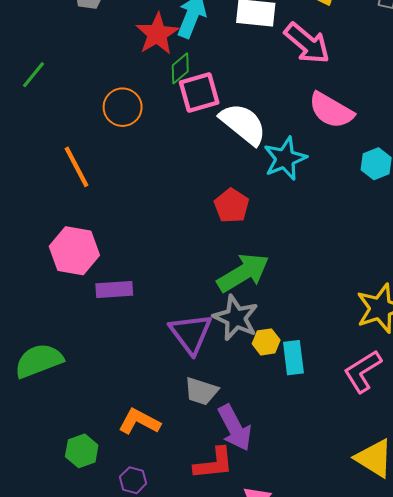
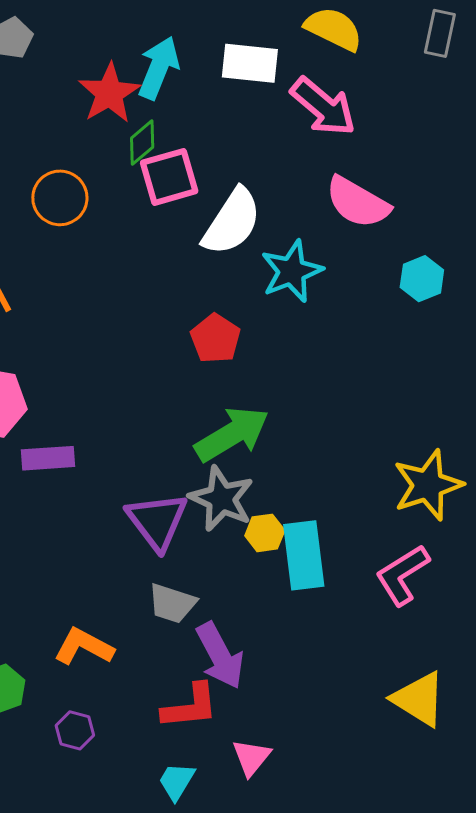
white semicircle: (243, 124) -> (232, 222), turned 84
cyan rectangle: (293, 358) -> (304, 555), size x1.4

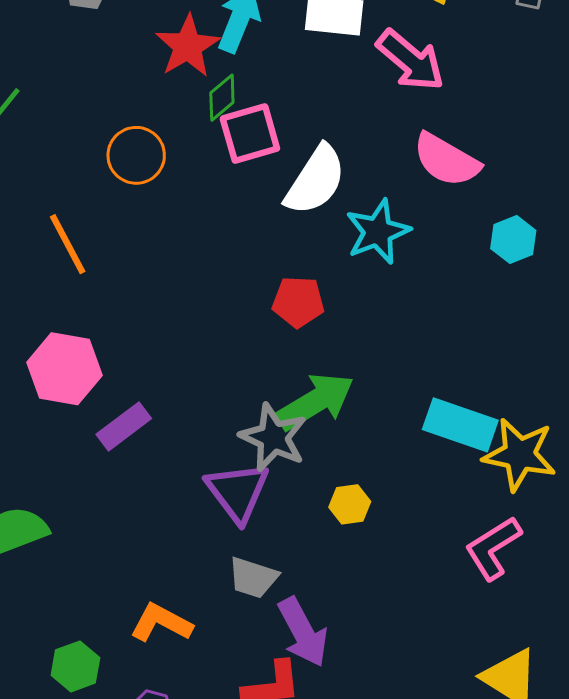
red pentagon: (215, 339) -> (298, 302), turned -30
purple rectangle: (48, 458) -> (124, 426), turned -33
yellow star: (428, 485) -> (520, 455), turned 30
gray star: (221, 499) -> (273, 437), moved
cyan rectangle: (304, 555) -> (460, 425), moved, turned -64

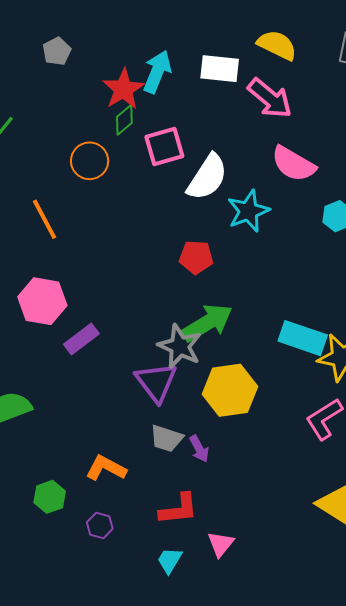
green diamond: (222, 98) -> (124, 120), moved
yellow hexagon: (350, 504) -> (230, 390), size x2.0
purple arrow: (303, 632) -> (199, 449), moved, size x0.6

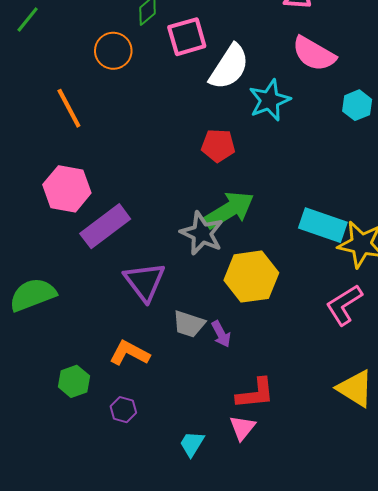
purple rectangle: (81, 339) -> (105, 226), size x1.4
purple triangle: (156, 382) -> (145, 282), moved
red L-shape: (179, 509) -> (255, 393), moved

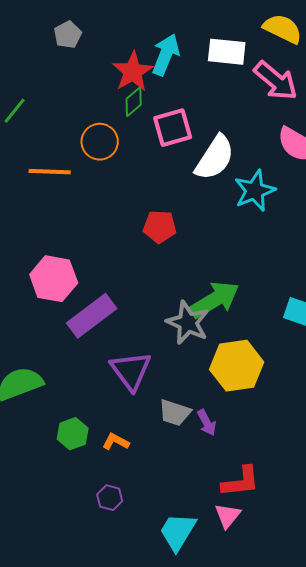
orange line: (69, 108) -> (50, 172), moved, turned -60
red pentagon: (218, 146) -> (160, 227), moved
orange L-shape: (129, 353) -> (116, 442), size x0.7
green hexagon: (74, 381) -> (73, 434), moved
cyan trapezoid: (192, 444) -> (178, 532), size x1.5

